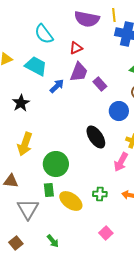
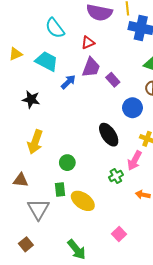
black star: (21, 103) -> (31, 99), turned -30
green circle: (56, 164) -> (67, 163), size x0.6
green cross: (100, 194) -> (116, 176), moved, turned -32
green arrow: (53, 241) -> (77, 250), moved, size x1.5

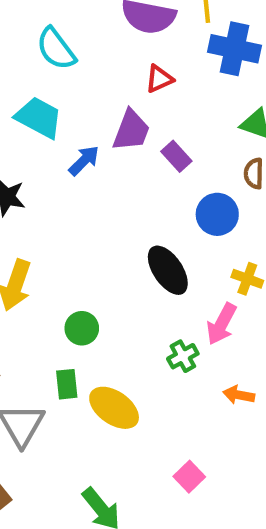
red triangle: (88, 43) -> (159, 79), moved

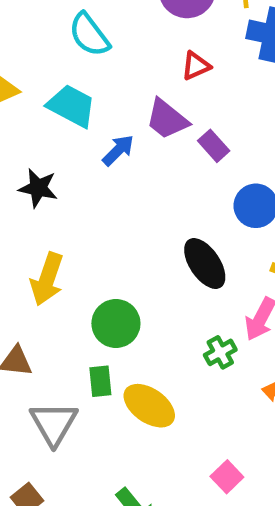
purple trapezoid: (131, 130) -> (167, 119), turned 108
green circle: (82, 328) -> (116, 323), size x1.4

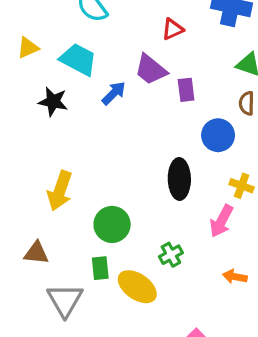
purple rectangle: (214, 146) -> (186, 90), turned 35
black star: (38, 188) -> (53, 102), moved
black ellipse: (205, 264) -> (179, 179), turned 33
green cross: (220, 352) -> (171, 255), moved

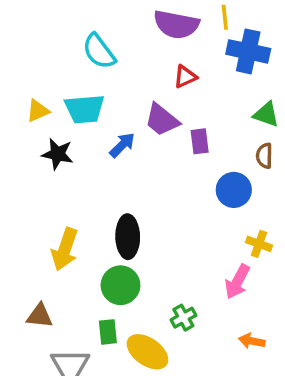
yellow triangle: (28, 48) -> (38, 111), moved
cyan trapezoid: (78, 60) -> (85, 109), turned 147
black ellipse: (179, 179) -> (128, 237), moved

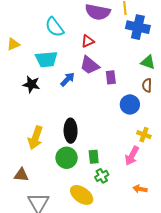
red triangle: (185, 77) -> (88, 41), moved
yellow triangle: (38, 111) -> (13, 44), moved
green rectangle: (108, 332) -> (94, 157), moved

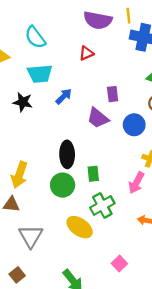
cyan semicircle: (54, 27) -> (35, 37), moved
purple trapezoid: (90, 65) -> (98, 118), moved
yellow arrow: (35, 138) -> (19, 175), moved
green rectangle: (94, 157) -> (93, 174), moved
green cross: (102, 176) -> (102, 206), size x1.5

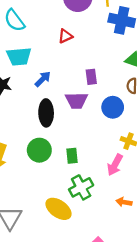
purple trapezoid: (98, 118) -> (77, 100), turned -40
black ellipse: (67, 154) -> (46, 113), moved
green circle: (63, 185) -> (39, 150), moved

